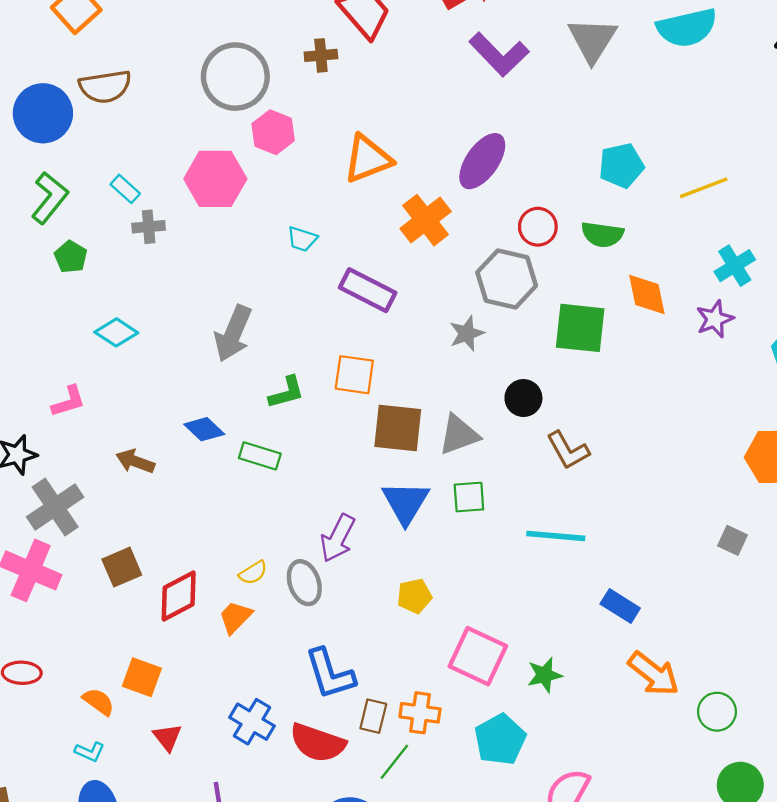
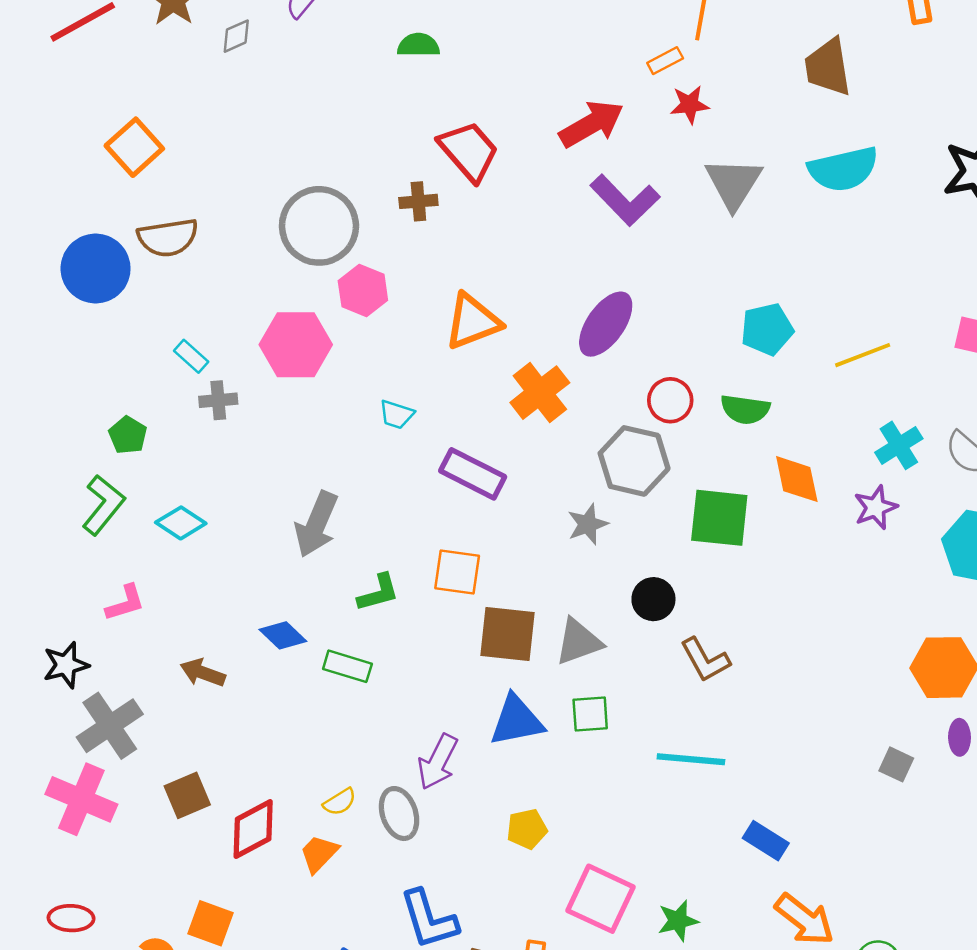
green L-shape: (50, 198) -> (103, 505), moved
blue triangle: (406, 503) -> (517, 721), turned 48

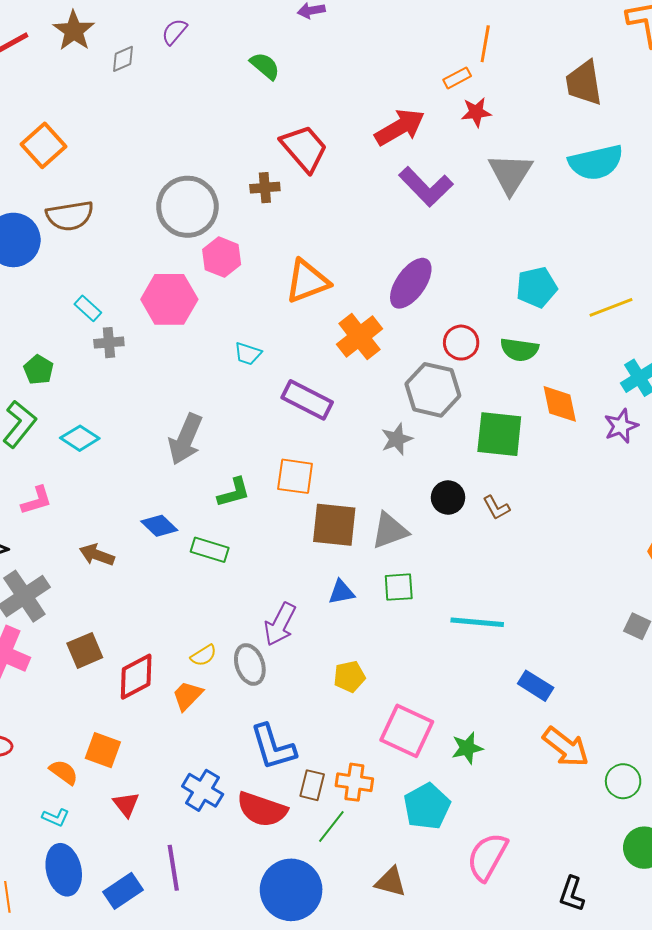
green semicircle: (418, 45) -> (265, 66), turned 40
brown L-shape: (705, 660) -> (496, 508), moved, size x0.7
blue triangle: (517, 721) -> (341, 592), size x0.6

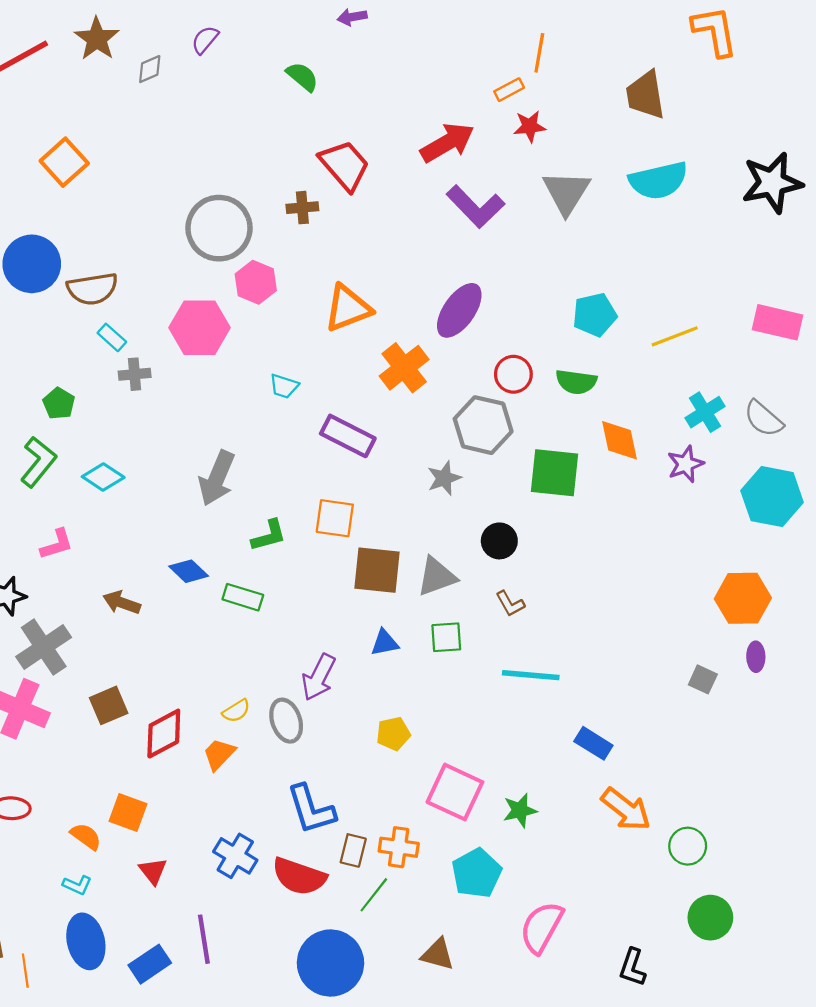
brown semicircle: (70, 216) -> (92, 289), moved
brown L-shape: (496, 508) -> (510, 604), moved

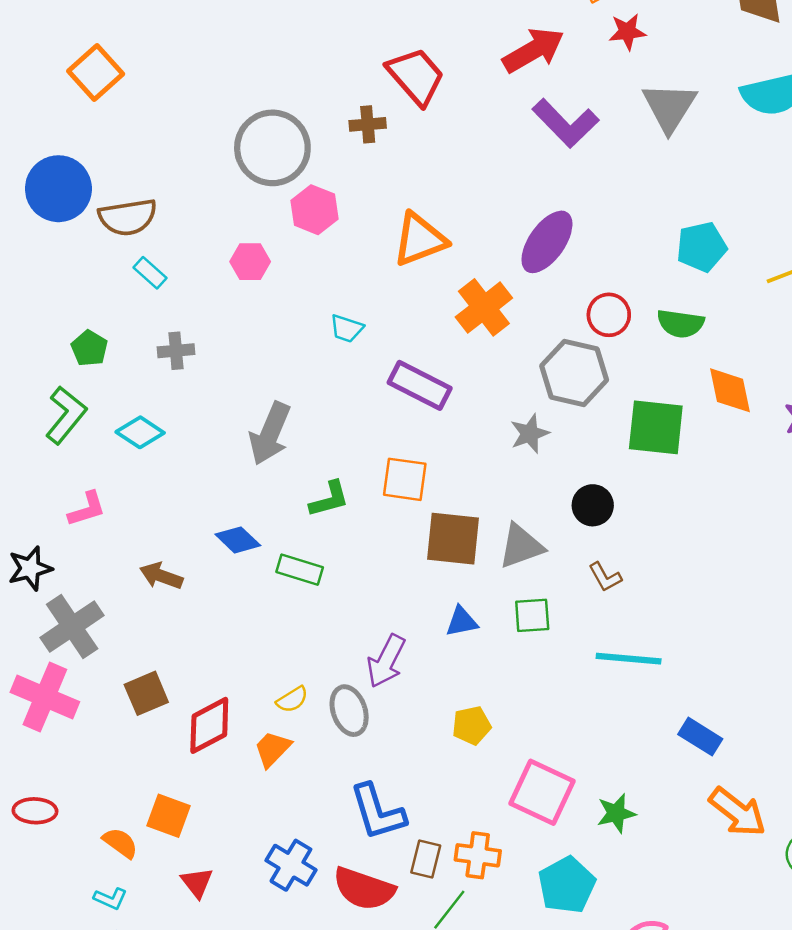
pink hexagon: (200, 328) -> (250, 262), size x0.6
gray cross: (135, 374) -> (176, 351), moved

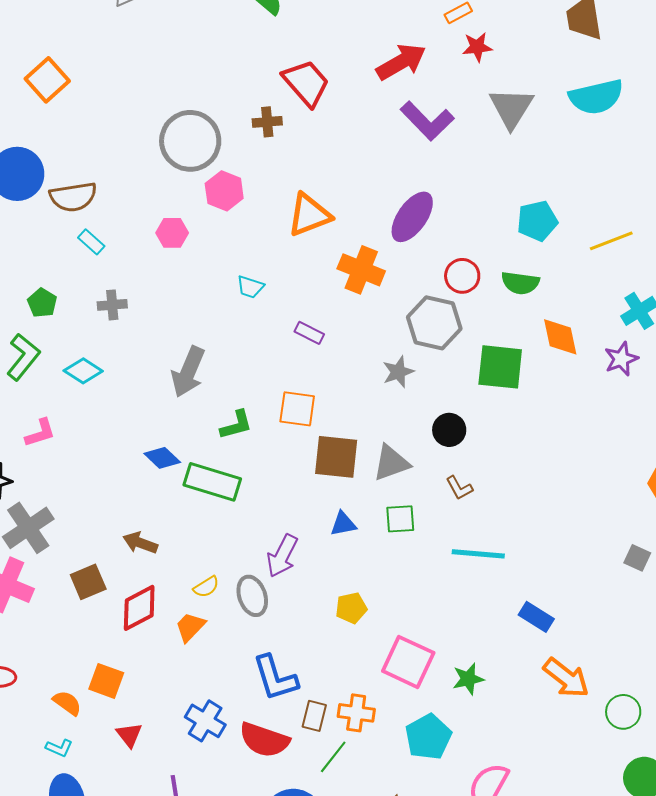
orange cross: (484, 307) -> (361, 270), turned -30
purple rectangle: (420, 385) -> (309, 333), size x0.6
green rectangle: (300, 570) -> (212, 482), size x1.5
brown arrow: (161, 576) -> (140, 543), moved

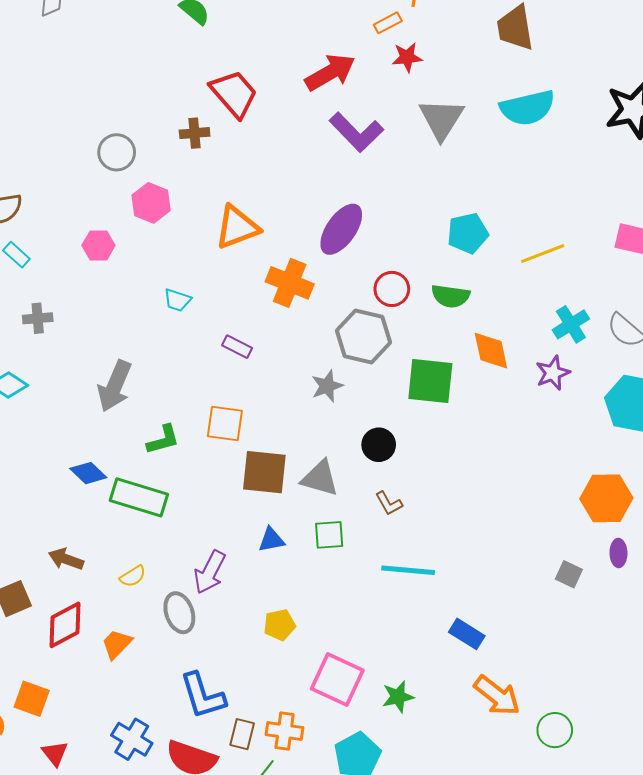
gray circle: (190, 141) -> (117, 152), size x0.6
gray triangle: (391, 463) -> (320, 478), turned 36
yellow semicircle: (206, 587) -> (133, 576), moved

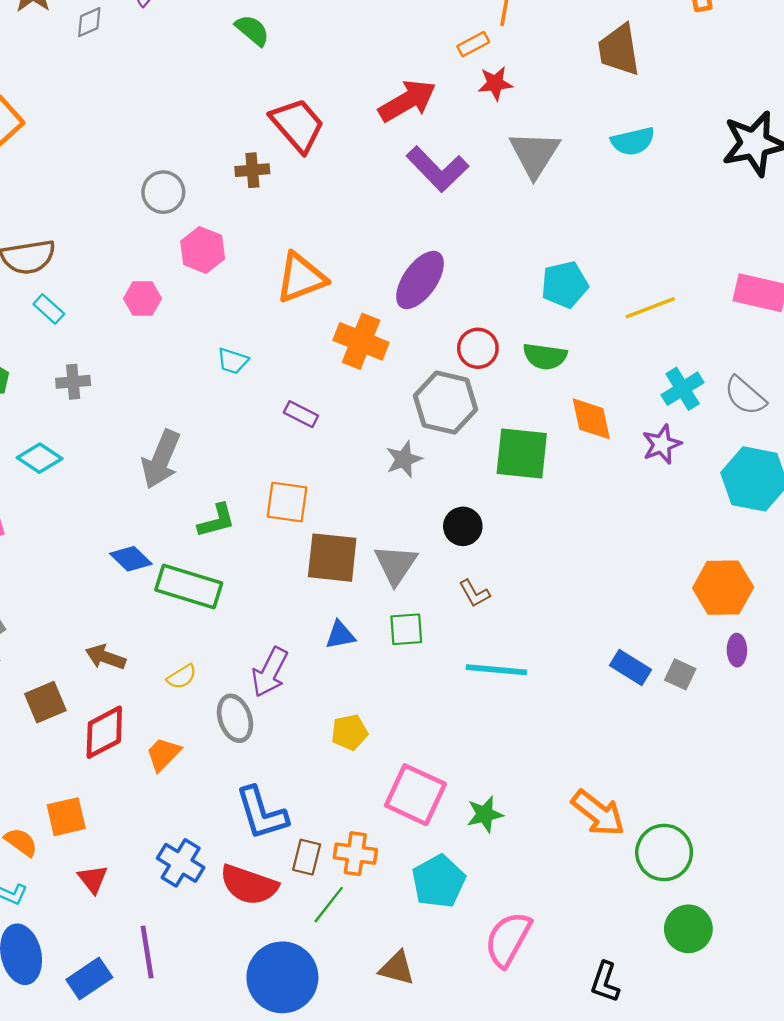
cyan semicircle: (527, 108) -> (633, 141), size x0.7
gray triangle: (320, 478) -> (396, 565), turned 48
blue rectangle: (467, 634) -> (631, 667), moved
orange square: (32, 699) -> (66, 817), turned -33
green circle: (555, 730) -> (664, 852), size x1.4

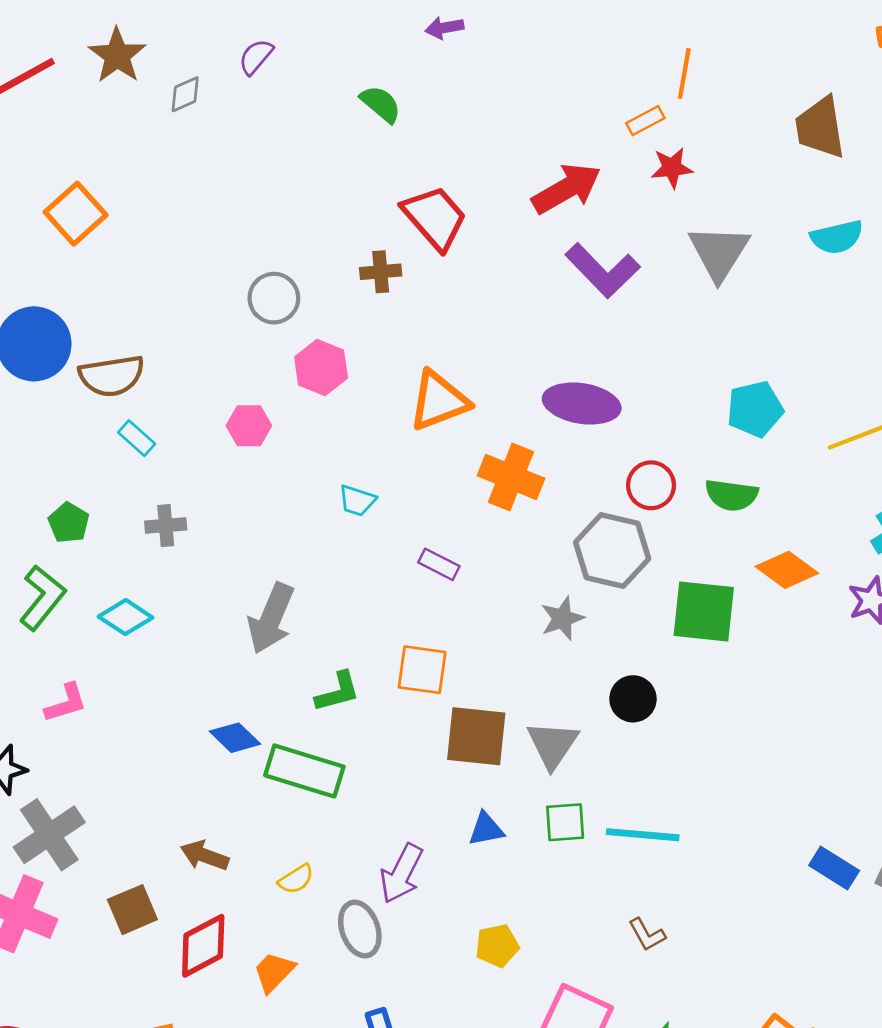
purple ellipse: (420, 280) -> (582, 404), turned 64
orange diamond: (591, 419) -> (787, 570), turned -42
brown L-shape: (474, 593) -> (647, 935), moved
cyan line: (496, 670) -> (643, 835), moved

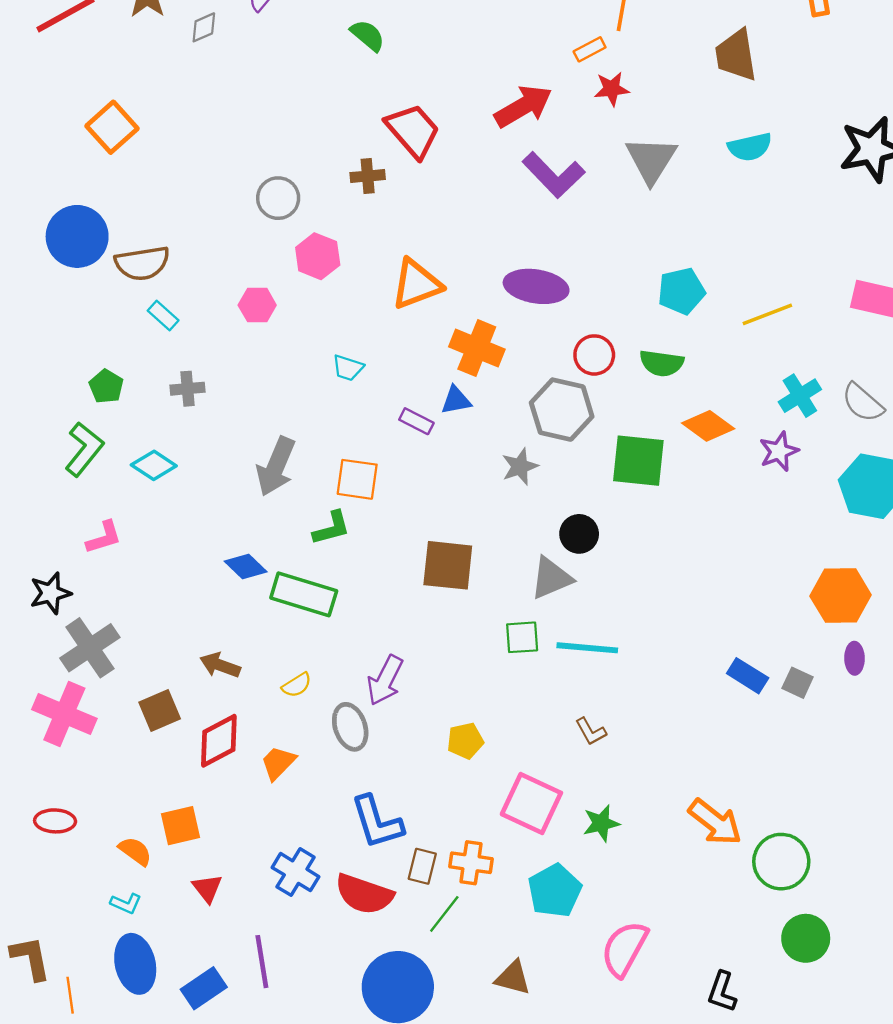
orange square: (422, 670) -> (357, 479), moved
gray triangle: (553, 745) -> (551, 578), moved, turned 33
blue triangle: (486, 829) -> (456, 400), moved

